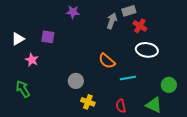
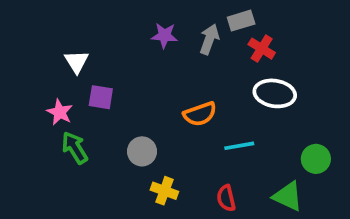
purple star: (73, 12) -> (164, 35), moved
purple square: (48, 37) -> (101, 97), moved
white triangle: (18, 39) -> (77, 62), moved, turned -32
orange semicircle: (107, 61) -> (200, 114), turned -60
green arrow: (23, 89) -> (75, 148), moved

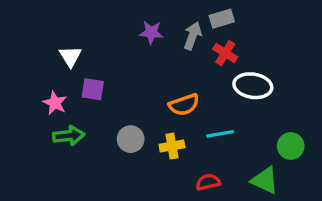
red cross: (262, 49) -> (225, 53), moved
green arrow: (75, 148) -> (69, 136), turned 116
yellow cross: (164, 191) -> (172, 146), moved, turned -30
red semicircle: (226, 198) -> (208, 182), turned 90

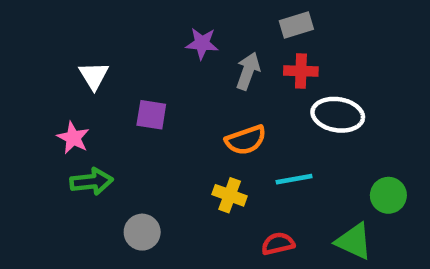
gray arrow: (193, 36) -> (248, 71), moved
red cross: (225, 53) -> (301, 71), turned -30
purple square: (93, 89) -> (151, 115), moved
gray circle: (131, 139) -> (142, 232), moved
yellow cross: (172, 146) -> (230, 195), turned 30

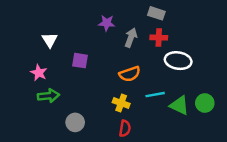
gray rectangle: (296, 25) -> (156, 13), turned 35
green triangle: (354, 241) -> (179, 105), moved
red semicircle: (278, 244) -> (125, 128), moved, turned 112

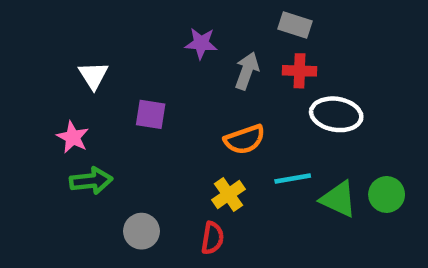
yellow cross: (121, 103) -> (229, 194), turned 35
red semicircle: (125, 128) -> (212, 238), moved

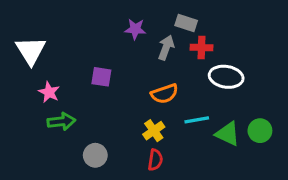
gray rectangle: (295, 25) -> (186, 23), moved
white triangle: (93, 75) -> (31, 51), moved, size x1.5
red semicircle: (212, 238) -> (155, 160), moved

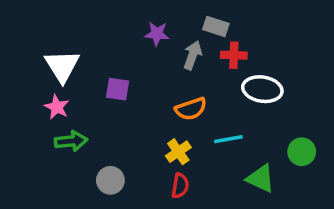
white triangle: (31, 51) -> (62, 66), moved
green triangle: (228, 134) -> (261, 179), moved

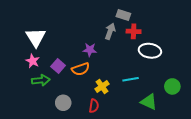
purple star: (157, 34) -> (90, 50), moved
purple square: (118, 89) -> (58, 66), moved, turned 32
orange semicircle: (191, 109) -> (81, 69), moved
red semicircle: (180, 186) -> (94, 106), moved

